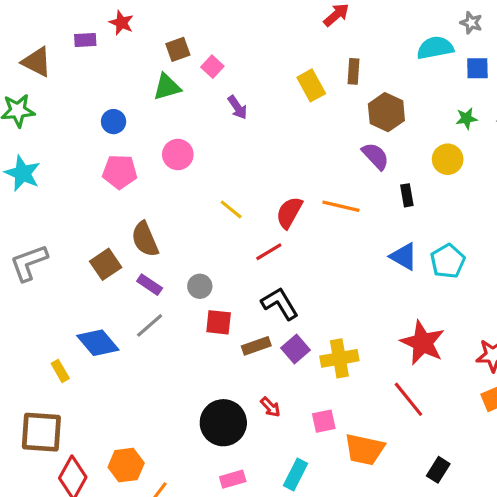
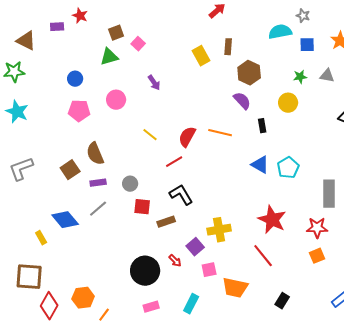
purple arrow: (237, 107) -> (154, 83), moved
purple rectangle: (150, 285) -> (98, 183), turned -42
purple square: (295, 349) -> (195, 247), moved

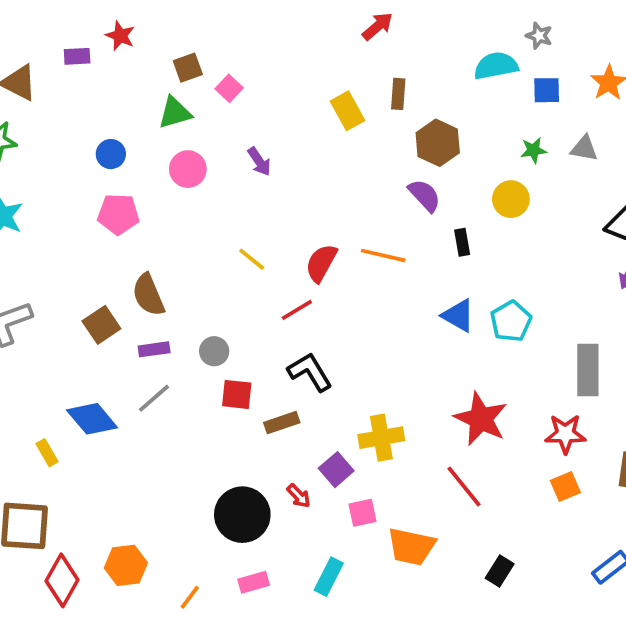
pink circle: (116, 100) -> (188, 169), moved
orange line: (104, 315) -> (190, 597), moved

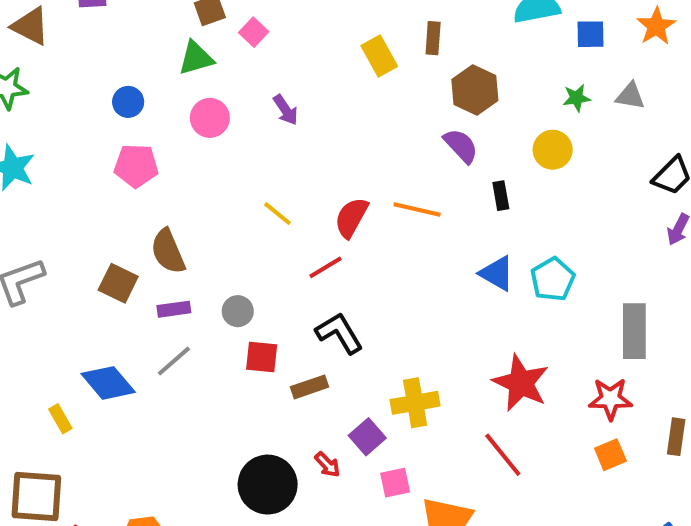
brown square: (101, 325) -> (118, 283), turned -30

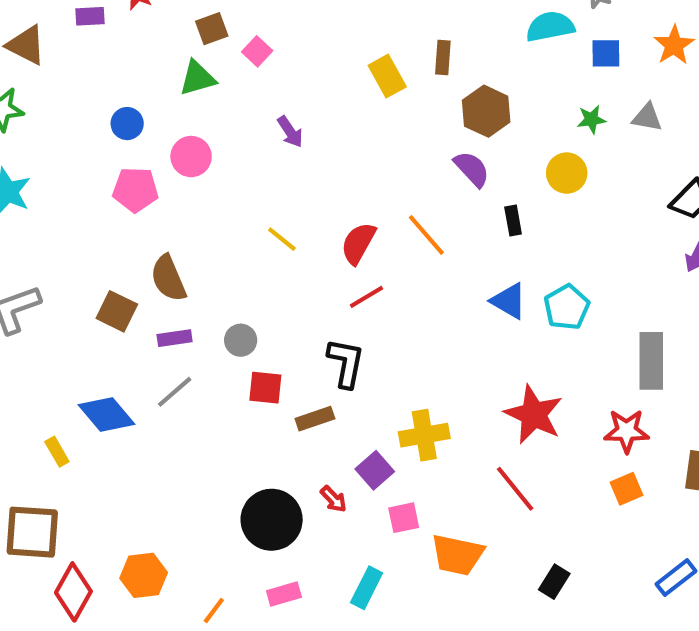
pink circle: (210, 118) -> (191, 157), moved
orange line: (417, 210) -> (426, 235), turned 36
red line: (325, 267) -> (367, 297), moved
black L-shape: (339, 333) -> (346, 363), turned 42

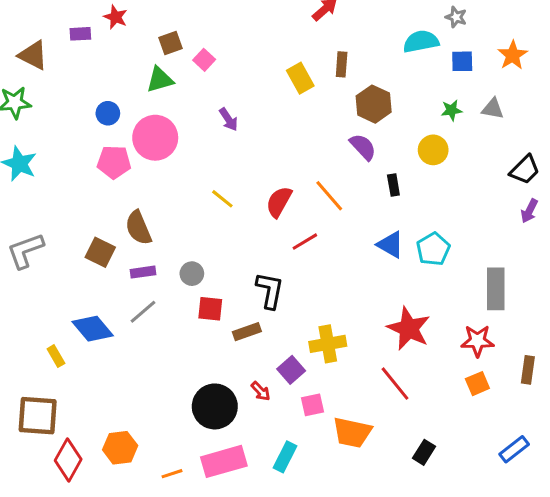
pink circle: (191, 157) -> (155, 138), size x1.5
red line: (367, 297) -> (305, 242), moved
pink rectangle: (284, 594) -> (224, 461), size x1.8
orange line: (214, 611) -> (172, 474), turned 35

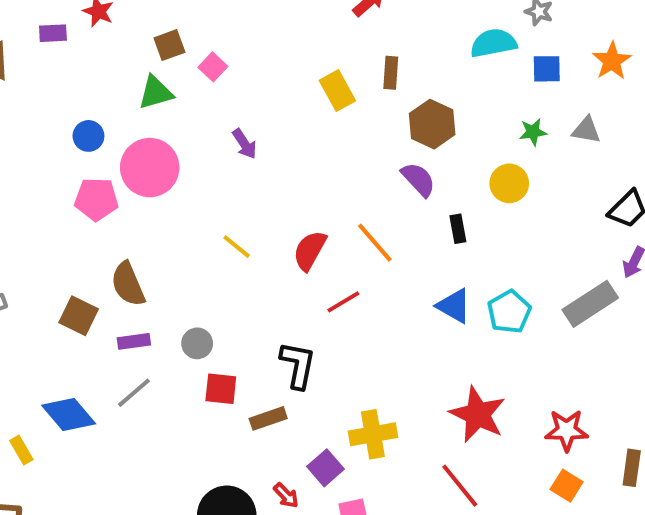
gray rectangle: (496, 289) -> (590, 304), moved, turned 57
orange square: (477, 384) -> (567, 486), turned -35

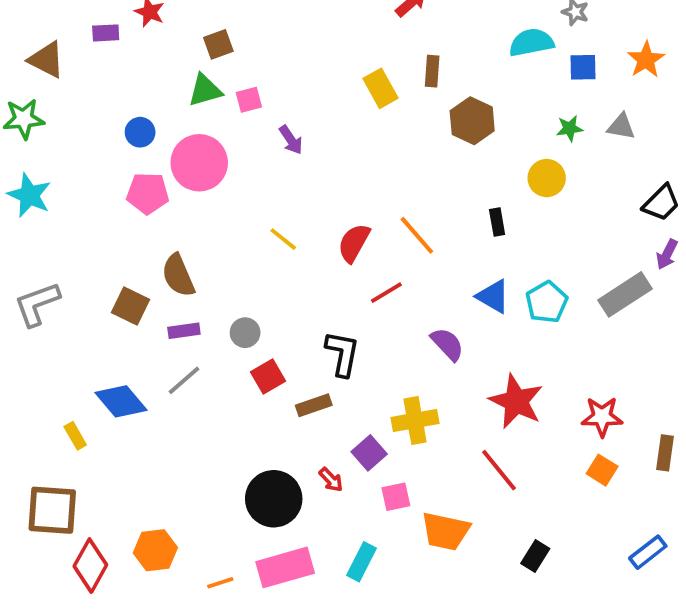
pink square: (213, 67) -> (249, 100), moved, turned 32
purple semicircle: (418, 179) -> (447, 344), moved
red square: (221, 389) -> (268, 377), turned -36

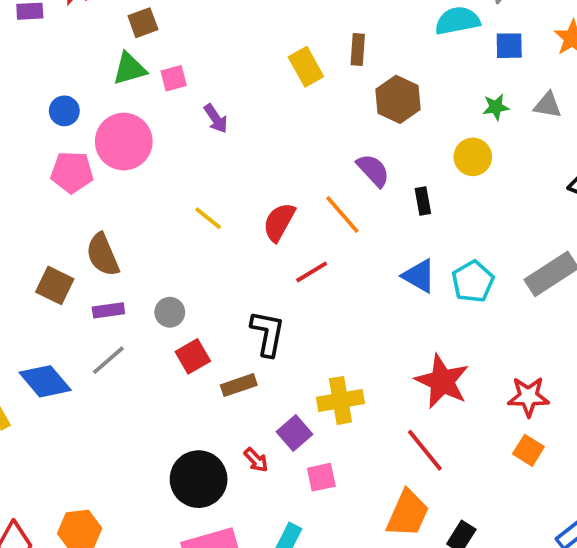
purple semicircle: (447, 344) -> (373, 170), moved
orange trapezoid: (445, 531) -> (408, 514), moved, turned -78

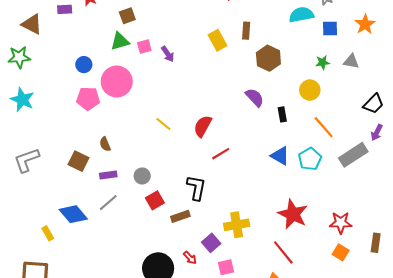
purple arrow: (216, 119) -> (168, 54), moved
orange line: (342, 214) -> (324, 127), moved
brown semicircle: (103, 255) -> (105, 144), size x0.6

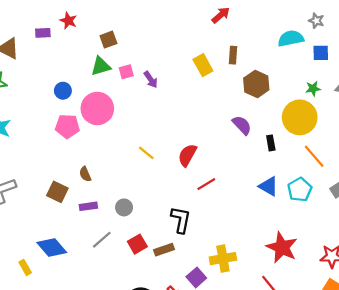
yellow circle: (310, 90) -> (300, 117), size x1.6
red square: (155, 200) -> (137, 244), moved
gray line: (108, 203) -> (102, 240), moved

